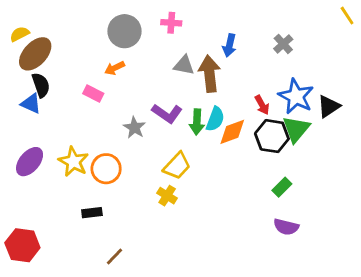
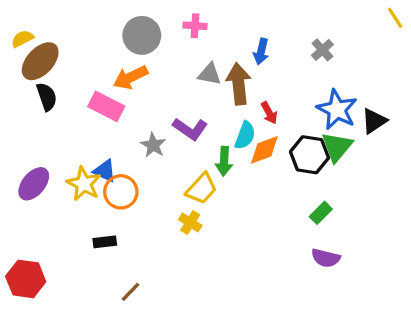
orange arrow: (115, 68) -> (131, 77), size x1.5
pink rectangle: (93, 94) -> (106, 106), size x1.5
blue triangle: (31, 103) -> (105, 171), moved
red arrow: (262, 105) -> (269, 113), moved
green arrow: (197, 122) -> (224, 161), moved

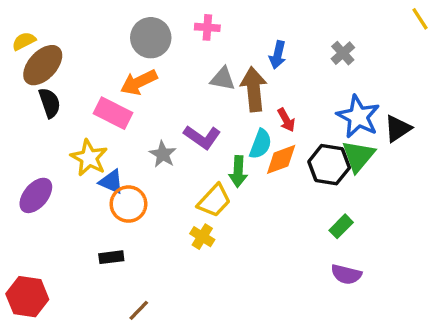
yellow star: (84, 184) -> (89, 158), moved

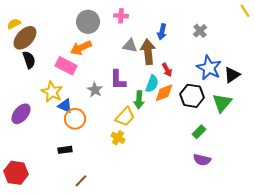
purple L-shape: (202, 137) -> (118, 80), turned 55
green triangle: (358, 156) -> (222, 103), moved

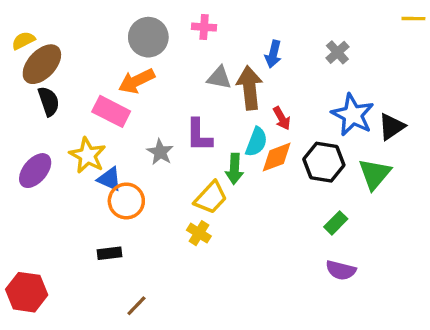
yellow line: (245, 11) -> (413, 19), turned -56
purple ellipse: (21, 114) -> (35, 171), moved

